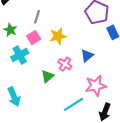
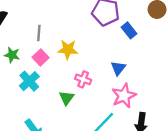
yellow star: (58, 36) -> (68, 49), turned 30
blue triangle: (87, 56) -> (118, 68), moved

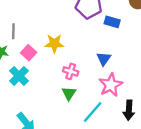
blue rectangle: (129, 30) -> (112, 22), turned -32
gray line: (39, 33) -> (13, 31), moved
green triangle: (67, 98) -> (69, 93), moved

